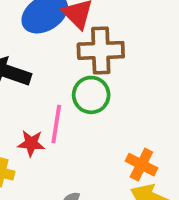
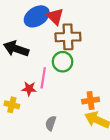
orange cross: (141, 165) -> (91, 101), turned -35

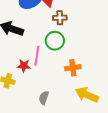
brown cross: (68, 37) -> (60, 18), size x0.6
orange cross: (91, 101) -> (73, 68), moved

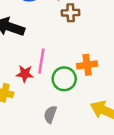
green circle: (55, 41) -> (64, 79), moved
orange cross: (73, 68) -> (87, 65), moved

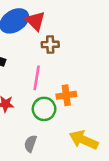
pink line: (41, 61) -> (37, 78), moved

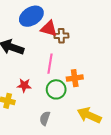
red triangle: (35, 21) -> (49, 29), moved, turned -30

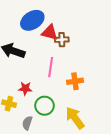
green circle: (56, 89) -> (45, 106), moved
yellow arrow: (89, 115) -> (75, 118), moved, turned 30
gray semicircle: (45, 118) -> (27, 123), moved

